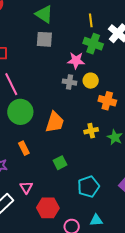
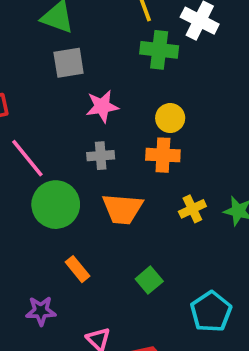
pink star: (76, 60) -> (102, 106), moved
gray cross: (69, 82) -> (101, 156), moved
orange cross: (107, 101) -> (163, 155), moved
orange trapezoid: (55, 122) -> (123, 209), turned 90

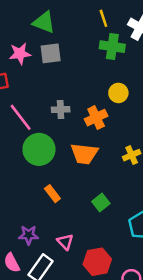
pink star: (102, 106) -> (20, 54), moved
orange cross: (163, 155) -> (96, 118), moved, turned -30
gray cross: (101, 156) -> (61, 110), moved
purple star: (41, 311) -> (29, 235), moved

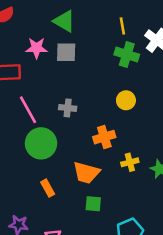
orange cross: (96, 118) -> (104, 137), moved
orange trapezoid: (84, 154) -> (86, 173), moved
green square: (101, 203) -> (93, 204), turned 35

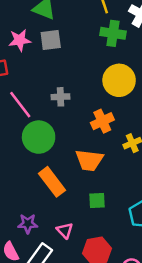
yellow circle: (126, 100) -> (119, 80), size x1.6
orange rectangle: (48, 188) -> (52, 182), size x1.6
green square: (93, 204) -> (97, 201), moved

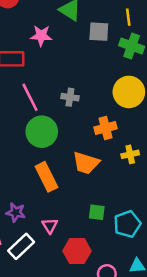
gray square: (51, 40) -> (99, 32), moved
green square: (97, 201) -> (97, 212), moved

